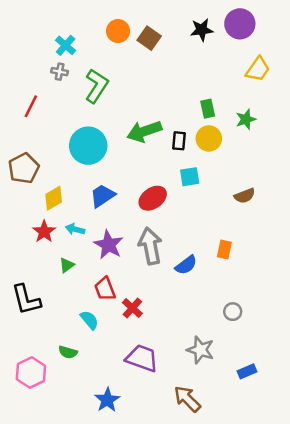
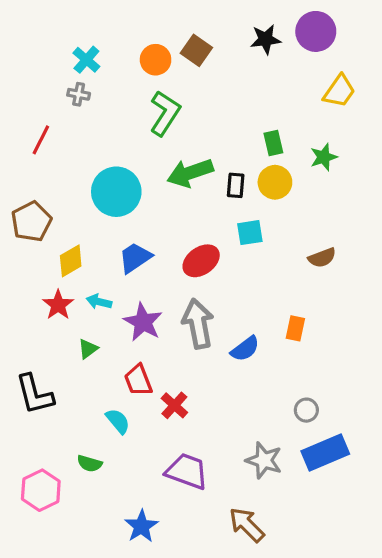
orange circle: (118, 31) -> (156, 60), moved
green L-shape: (97, 86) -> (165, 113), moved
blue rectangle: (247, 371) -> (325, 452), moved, size x1.8

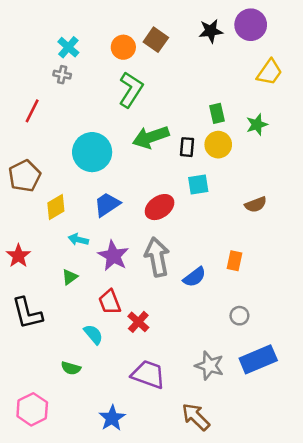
red star: (58, 305) -> (18, 256), moved
gray circle: (306, 410) -> (239, 316), moved
pink hexagon: (41, 490) -> (32, 409), moved

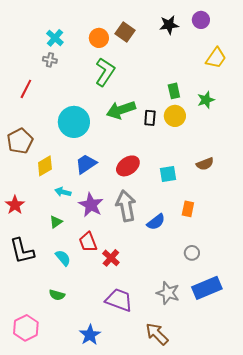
purple circle: (251, 25) -> (201, 20), size x0.7
cyan square: (198, 185) -> (168, 174), moved
cyan semicircle: (93, 334) -> (63, 258), moved

